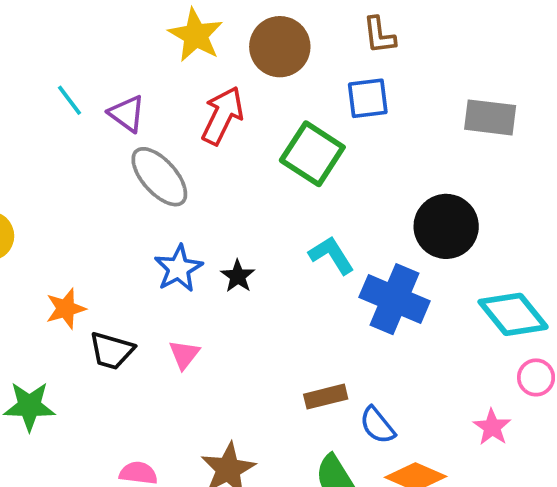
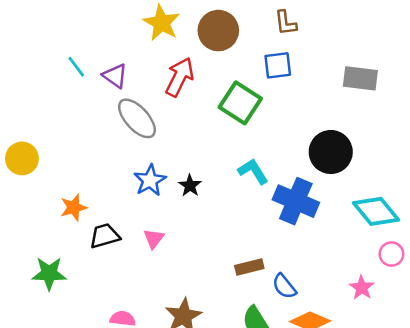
black trapezoid: (112, 351) -> (105, 236), turned 148

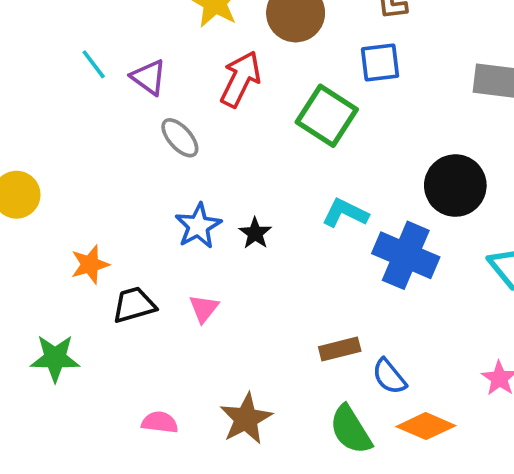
gray ellipse: (137, 118) -> (180, 138), size x0.7
cyan L-shape: (253, 171) -> (345, 213), turned -32

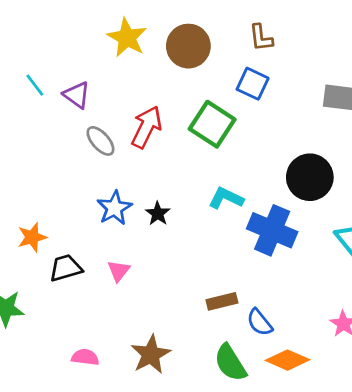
blue square: (380, 62) -> (253, 84), turned 32
red arrow: (240, 79) -> (147, 127), moved

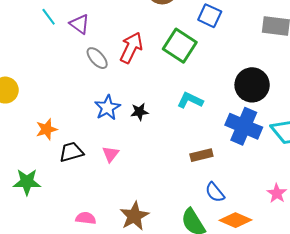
black star: (158, 214) -> (139, 112), turned 30
blue cross: (272, 230) -> (244, 126), moved
brown rectangle: (222, 301) -> (201, 155), moved

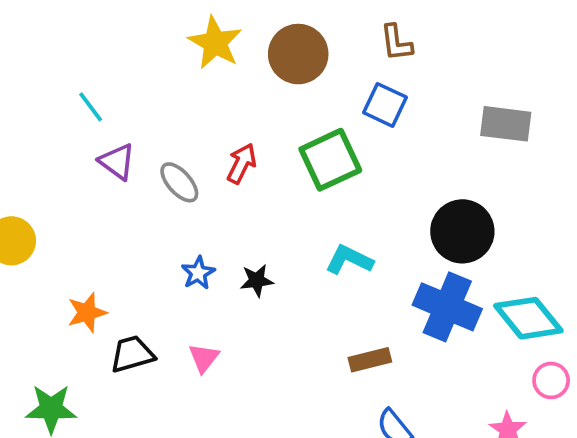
purple triangle: (80, 24) -> (117, 162), moved
green square: (180, 46) -> (330, 160), turned 32
red arrow: (131, 48) -> (242, 163), size x0.7
blue star: (107, 108) -> (198, 273), size x0.7

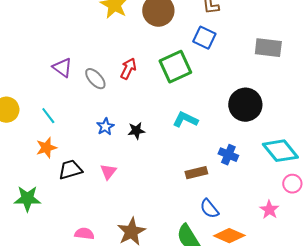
cyan line: (91, 107) -> (48, 116), moved
blue cross: (447, 307) -> (228, 155), moved, size x0.6

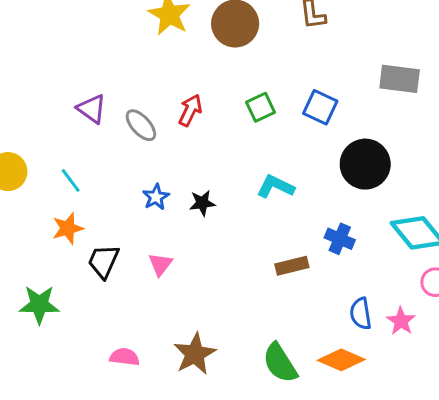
blue square: (204, 38) -> (320, 107), moved
green square: (175, 67) -> (261, 107), size x0.6
black trapezoid: (70, 170) -> (104, 261), turned -50
blue semicircle: (209, 209) -> (361, 314), moved, turned 30

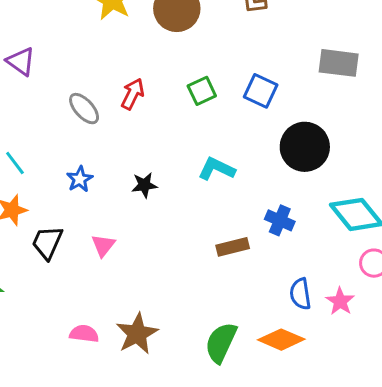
purple triangle: (92, 109) -> (21, 61), moved
blue star: (156, 197) -> (80, 179), moved
pink semicircle: (124, 357) -> (84, 334), moved
green semicircle: (280, 363) -> (221, 343), turned 57

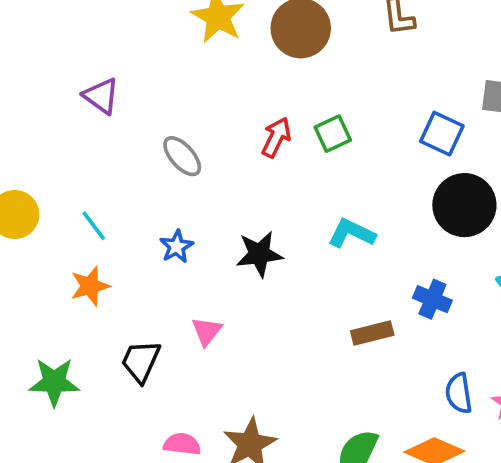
blue square: (261, 91) -> (442, 134), moved
red arrow: (133, 94) -> (276, 137), moved
black star: (144, 185) -> (259, 254), size x1.4
black trapezoid: (47, 242) -> (141, 361), moved

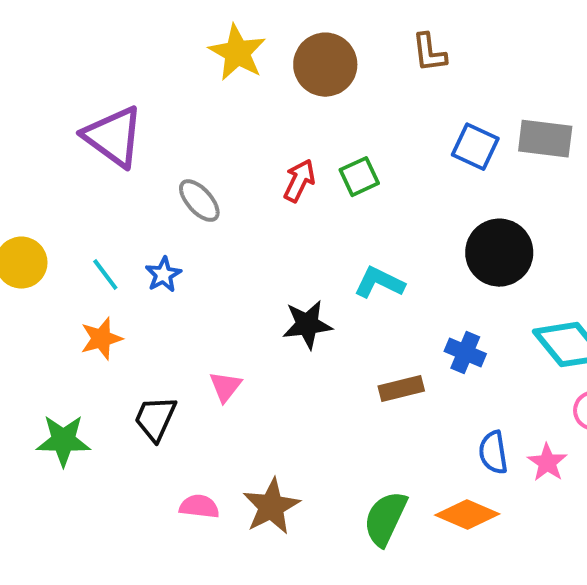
purple triangle: (101, 96) -> (113, 137), size x1.6
blue square: (442, 134) -> (475, 147), moved
blue star: (177, 246) -> (163, 275), moved
black star: (259, 254) -> (307, 325), moved

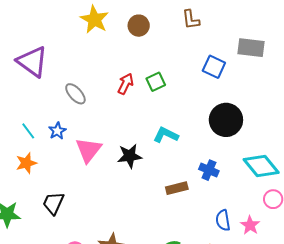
brown circle: (325, 65) -> (139, 26), size x0.7
gray rectangle: (545, 139) -> (251, 48), moved
pink triangle: (225, 387) -> (88, 150), moved, size x1.6

